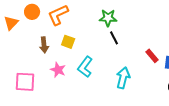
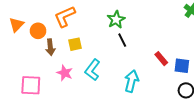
orange circle: (32, 12) -> (38, 31), moved
green star: (108, 18) -> (116, 20), turned -30
yellow square: (68, 42) -> (75, 44), turned -32

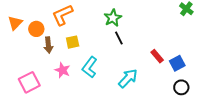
blue square: (182, 66) -> (177, 63), turned -35
cyan arrow: (131, 81) -> (128, 78), turned 30
pink square: (31, 85) -> (29, 82), turned -30

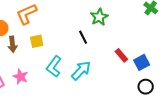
green star: (113, 18) -> (99, 17), moved
pink star: (62, 70) -> (21, 77), moved
cyan arrow: (128, 78) -> (81, 71), moved

